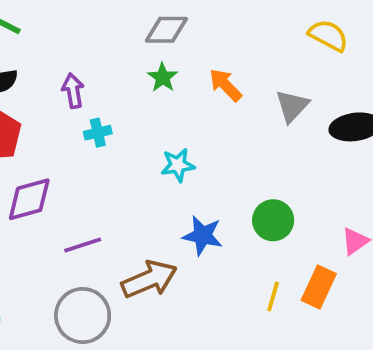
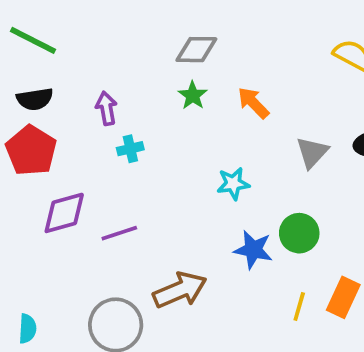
gray triangle: (292, 106) -> (312, 152), moved
cyan star: (178, 165) -> (233, 184), moved
blue star: (203, 236) -> (253, 250), moved
purple line: (83, 245) -> (119, 233), moved

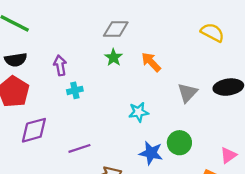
purple line: (119, 233) -> (79, 148), moved

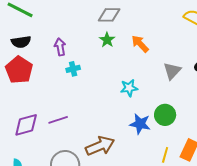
purple diamond: (34, 130) -> (26, 125), moved
purple line: (79, 148) -> (58, 120), moved

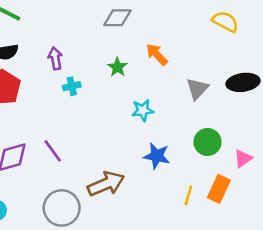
green star: (107, 40) -> (117, 67), moved
green circle: (165, 115) -> (207, 142), moved
purple line: (58, 120) -> (53, 151), turned 72

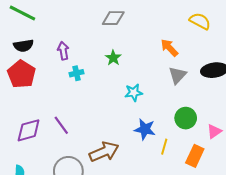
orange arrow: (157, 54) -> (169, 48), moved
yellow line: (188, 195) -> (164, 147), moved

